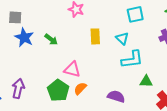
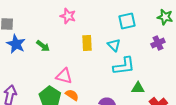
orange semicircle: (80, 88) -> (72, 95), turned 80

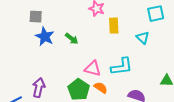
yellow rectangle: (87, 43) -> (114, 26), moved
cyan L-shape: (124, 66) -> (122, 67), moved

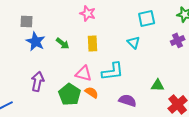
yellow rectangle: (114, 26) -> (93, 43), moved
purple arrow: (39, 88) -> (38, 81), moved

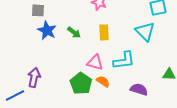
cyan triangle: (134, 42) -> (145, 31), size x1.5
purple arrow: (38, 81) -> (34, 77), moved

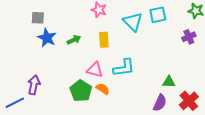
cyan triangle: (145, 31) -> (133, 22), moved
green arrow: (74, 32) -> (74, 40), turned -64
purple semicircle: (139, 89) -> (160, 103), moved, turned 96

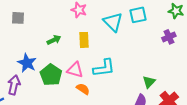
blue star: (47, 38) -> (27, 63), moved
green triangle: (169, 82) -> (149, 82), turned -48
green pentagon: (81, 91) -> (51, 75), moved

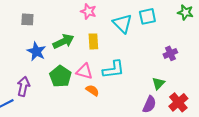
purple cross: (169, 37) -> (170, 53), moved
green arrow: (54, 40) -> (63, 41), size x1.5
blue star: (27, 63) -> (36, 51), moved

